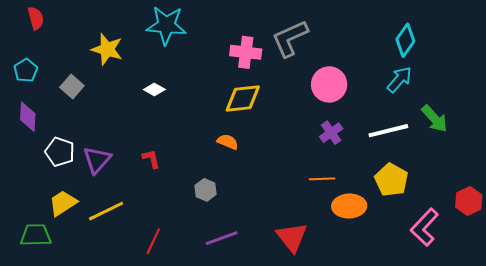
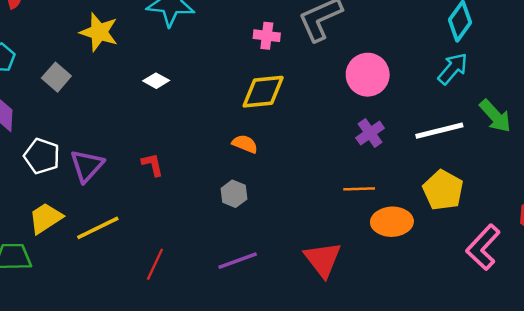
pink cross: (246, 52) -> (267, 36), size x0.7
gray hexagon: (206, 190) -> (234, 194), moved

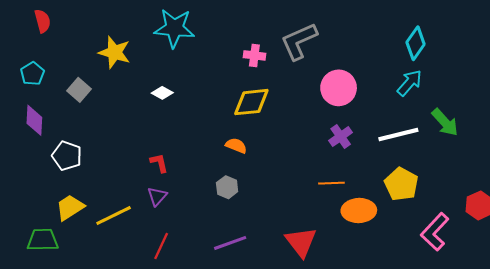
purple triangle: (87, 166) -> (157, 196), moved, size x0.7

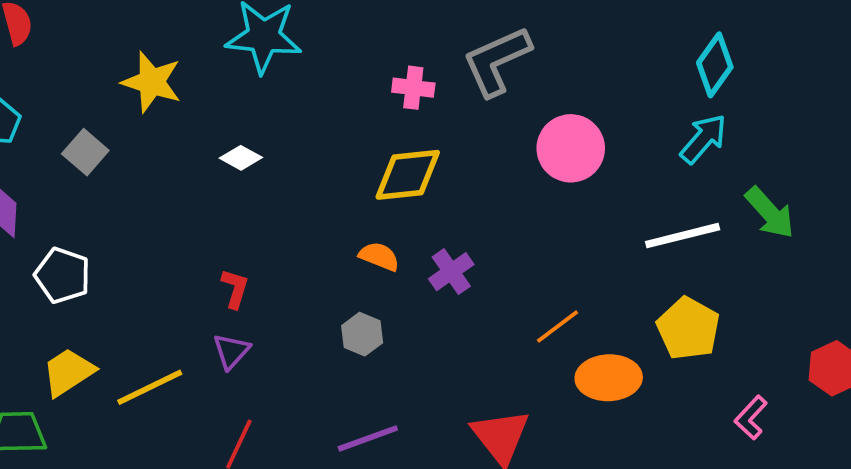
purple cross: (341, 137) -> (451, 272), moved
red L-shape: (159, 163) -> (235, 289), turned 30
orange line: (331, 183) -> (557, 327), turned -35
pink L-shape: (435, 232) -> (751, 418), size x0.6

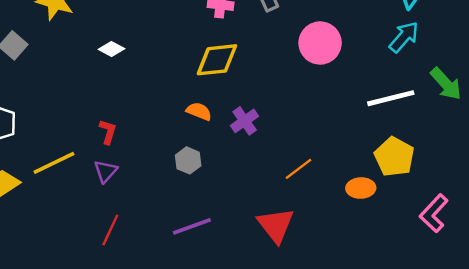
orange line: (557, 327) -> (298, 169), moved
orange ellipse: (609, 378) -> (361, 188), moved, size x0.7
yellow line: (150, 387) -> (54, 163), moved
pink L-shape: (751, 418) -> (434, 213), size x1.4

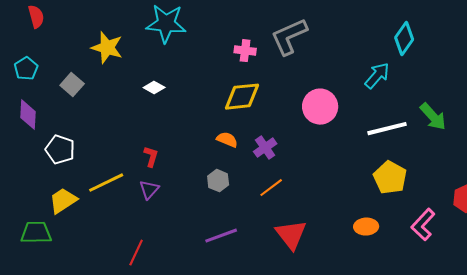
cyan arrow: (404, 37) -> (377, 76), moved
pink circle: (320, 43) -> (320, 107), moved
orange line: (298, 169) -> (271, 188), moved
orange ellipse: (361, 188) -> (366, 227), moved
red line: (110, 230) -> (136, 253), moved

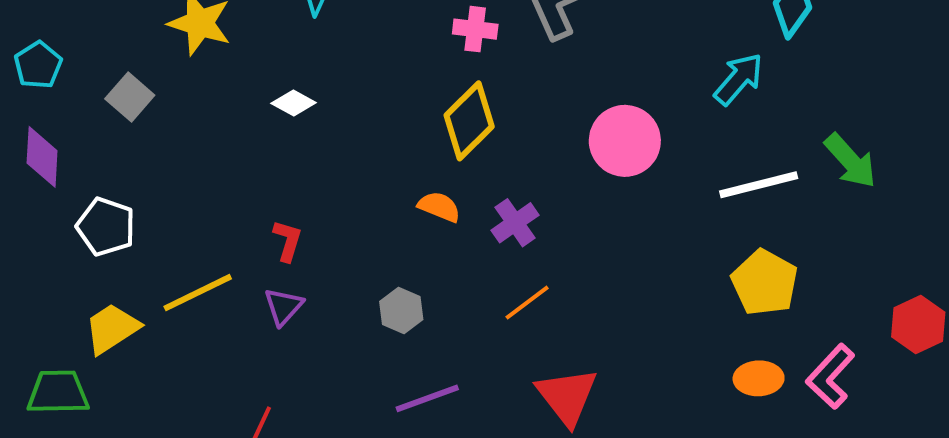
yellow diamond: (242, 97) -> (469, 121), turned -39
gray hexagon: (218, 181) -> (401, 311), moved
orange ellipse: (366, 227) -> (759, 378), moved

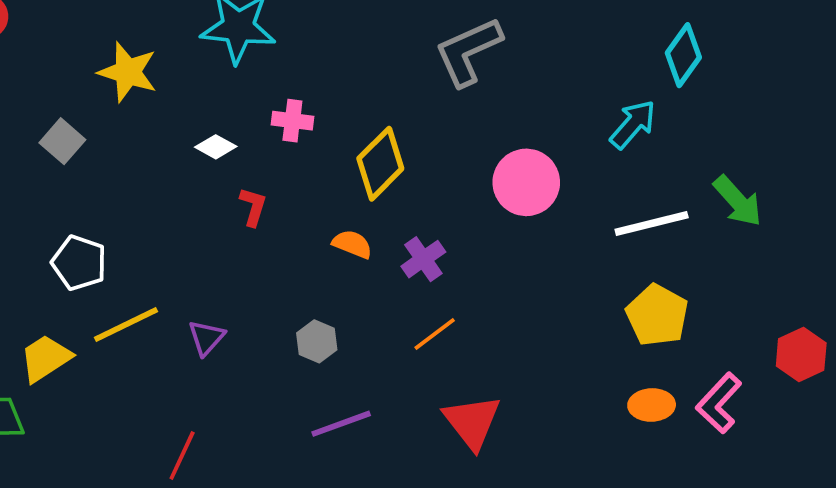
pink cross: (475, 29) -> (292, 121), moved
white pentagon: (106, 227) -> (79, 263), moved
red L-shape: (288, 241) -> (253, 207), moved

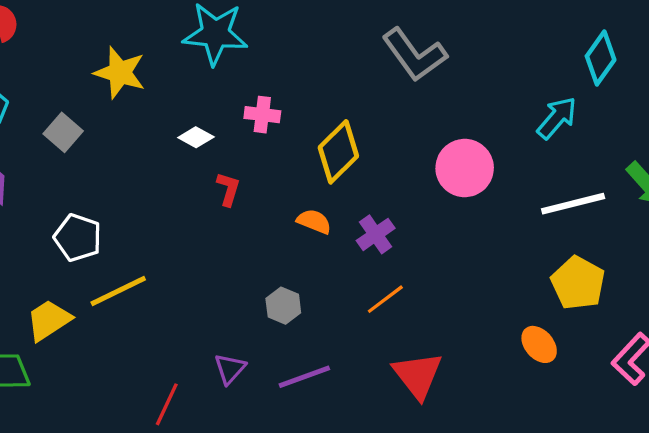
gray L-shape: (468, 51) -> (414, 55), turned -102
purple triangle: (206, 338) -> (230, 369), moved
orange ellipse: (652, 405) -> (539, 344), moved, turned 51

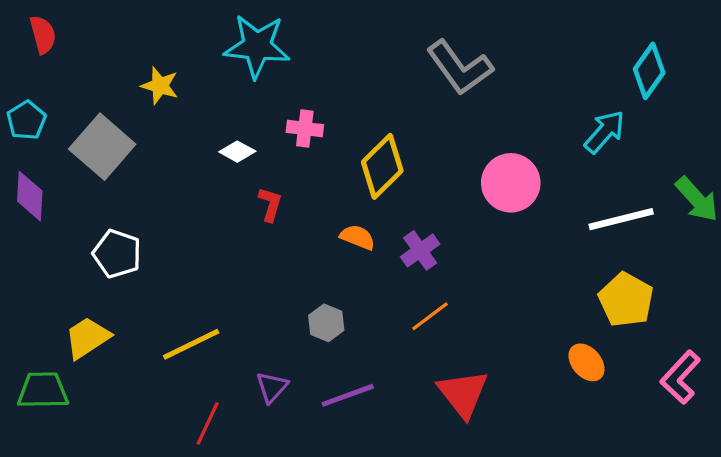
yellow star: (120, 73) -> (160, 86), size x0.7
gray square: (63, 132) -> (102, 147), size x1.6
yellow line: (118, 291) -> (191, 344), moved

